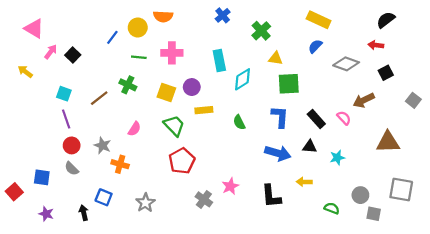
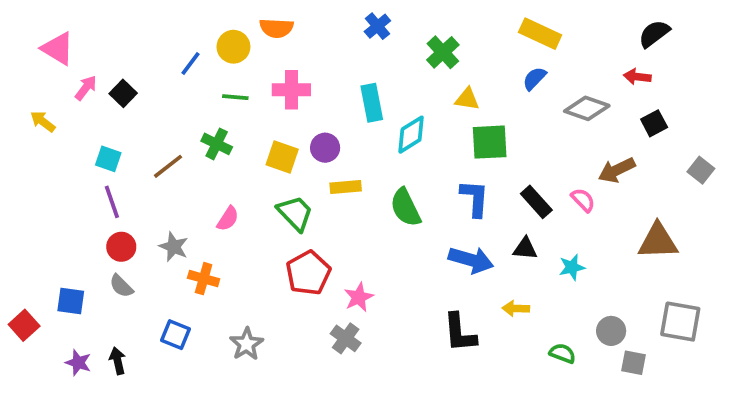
green semicircle: (239, 122) -> (405, 207), size x1.5
pink star: (230, 186) -> (359, 297), moved
black arrow: (84, 213) -> (118, 361), moved

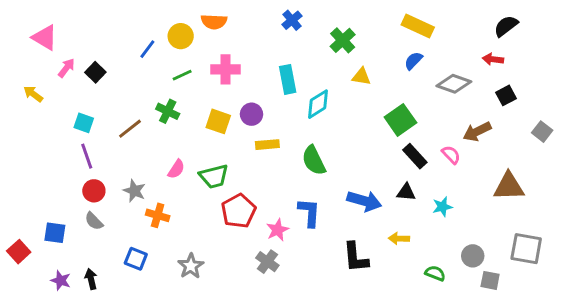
green line: (235, 97) -> (182, 75), turned -30
green square: (490, 142) -> (400, 120), moved, turned -32
blue L-shape: (475, 198) -> (309, 213), moved
green trapezoid: (295, 213) -> (214, 176), moved, turned 120

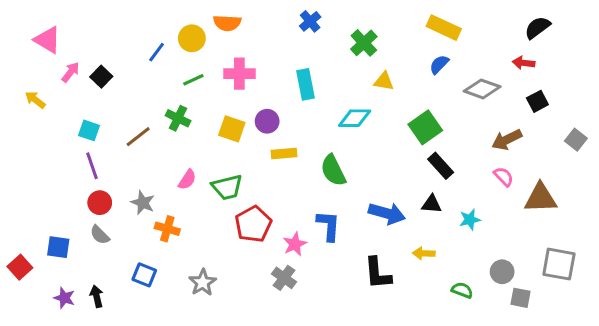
cyan diamond: (318, 104) -> (355, 118), moved, turned 32
pink semicircle: (451, 155) -> (504, 177), moved

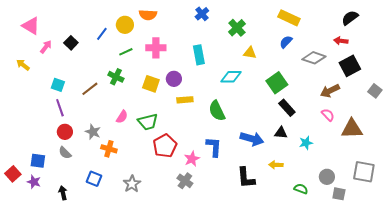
black square: (101, 77) -> (71, 43), moved
black square: (537, 101) -> (350, 66), size x1.5
purple star: (64, 298) -> (34, 182), moved

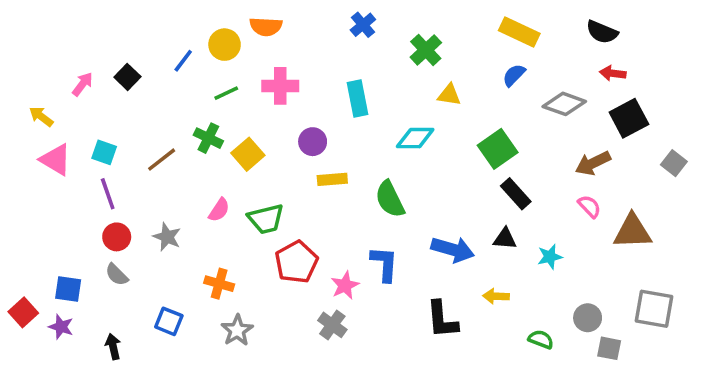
black semicircle: (350, 18) -> (602, 32), moved, turned -120
pink triangle: (31, 26) -> (56, 160), moved
yellow square: (151, 84) -> (248, 154), moved, turned 30
orange cross: (109, 149) -> (219, 284), moved

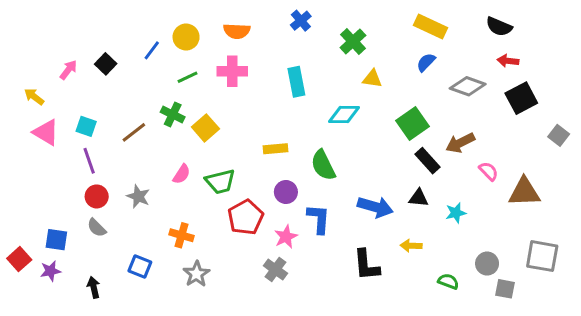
orange semicircle: (266, 27) -> (237, 31), moved
purple circle: (313, 142) -> (286, 192), moved
brown arrow: (593, 163) -> (460, 143), moved
purple star: (61, 327) -> (50, 271), turned -30

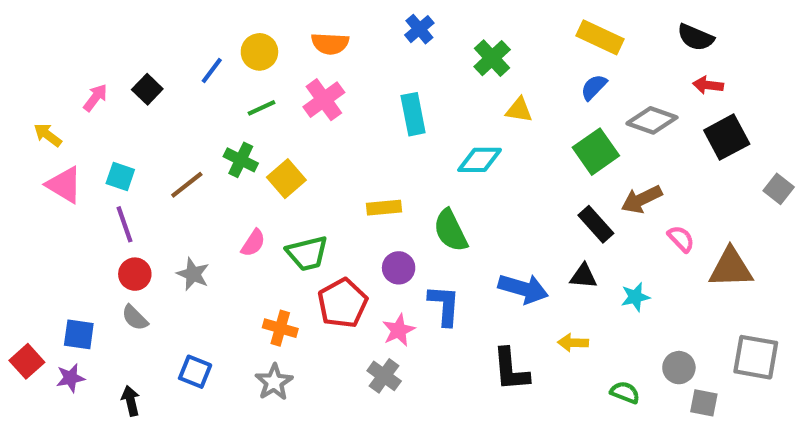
pink cross: (232, 71) -> (324, 100), turned -36
green square: (413, 123) -> (596, 152), moved
orange cross: (182, 235) -> (280, 328), moved

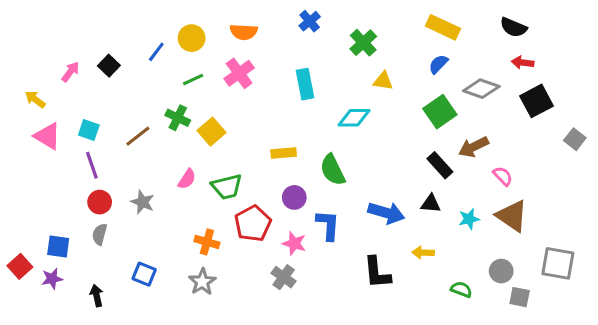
brown triangle: (731, 268) -> (512, 216), moved, turned 36
gray semicircle: (135, 318) -> (100, 234), turned 60
pink star: (399, 330) -> (294, 243), turned -30

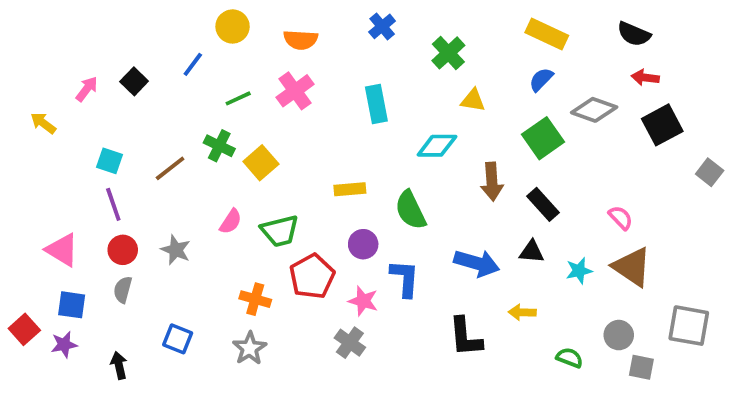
yellow circle: (192, 38) -> (233, 26), moved
pink triangle: (47, 136) -> (62, 250), moved
brown arrow: (474, 147) -> (492, 182), moved, turned -68

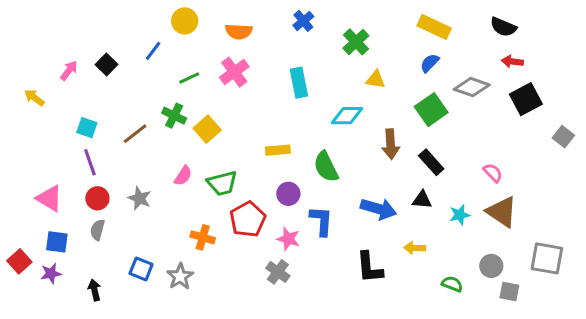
gray star: (250, 348) -> (180, 276), moved

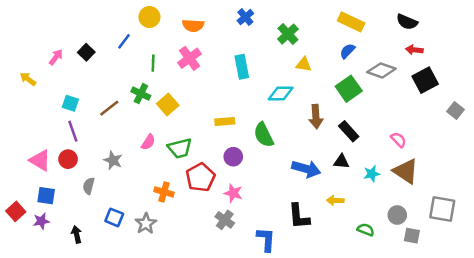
green line: (189, 78) -> (153, 63), turned -63
red circle: (97, 198) -> (68, 159), moved
blue L-shape: (321, 221) -> (266, 239), moved
gray semicircle: (97, 230) -> (89, 186), moved

